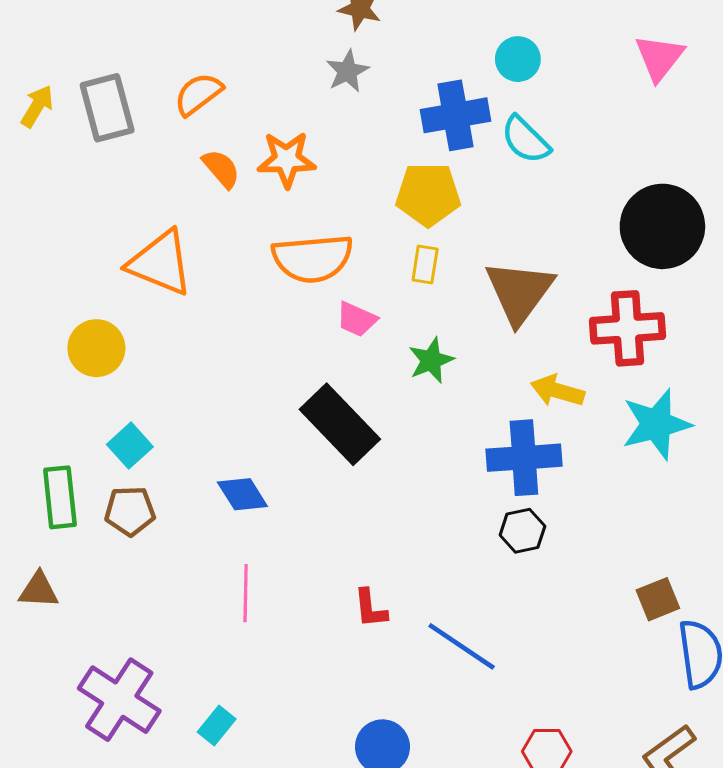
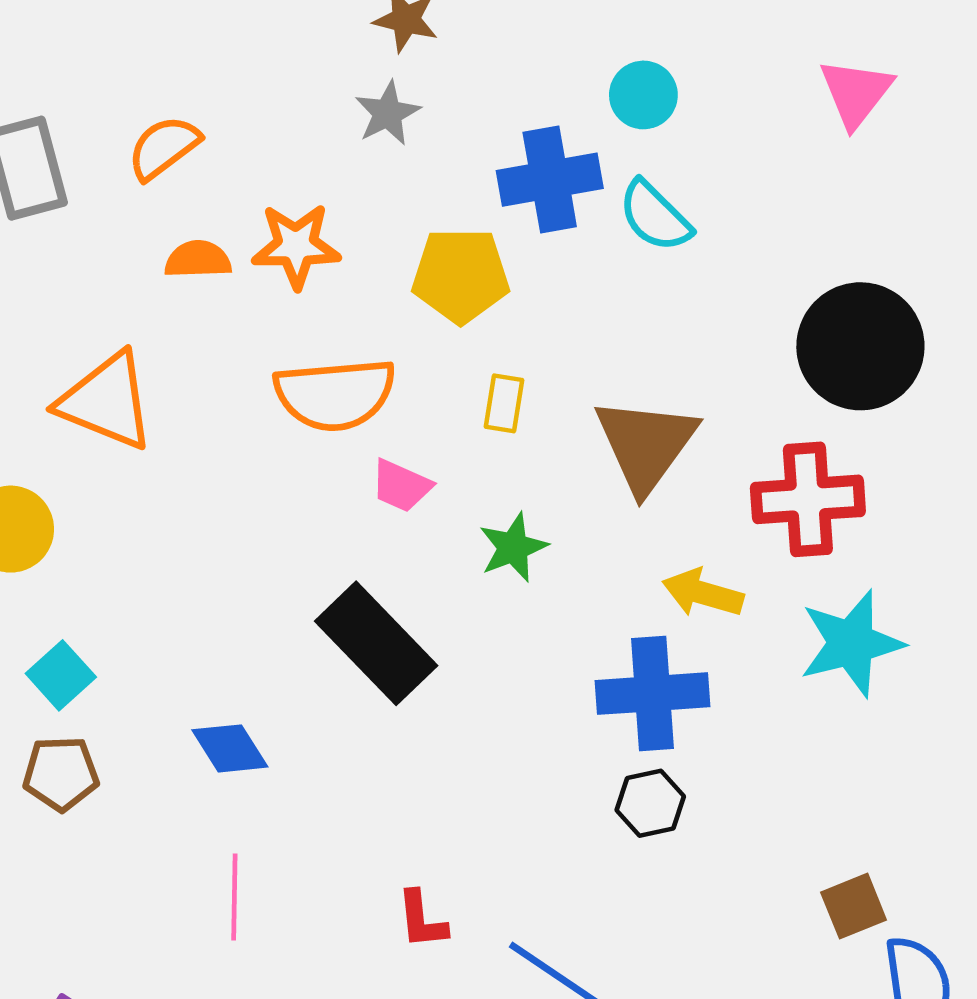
orange semicircle: (221, 169) -> (198, 259), turned -51
yellow pentagon: (428, 194) -> (461, 275), moved

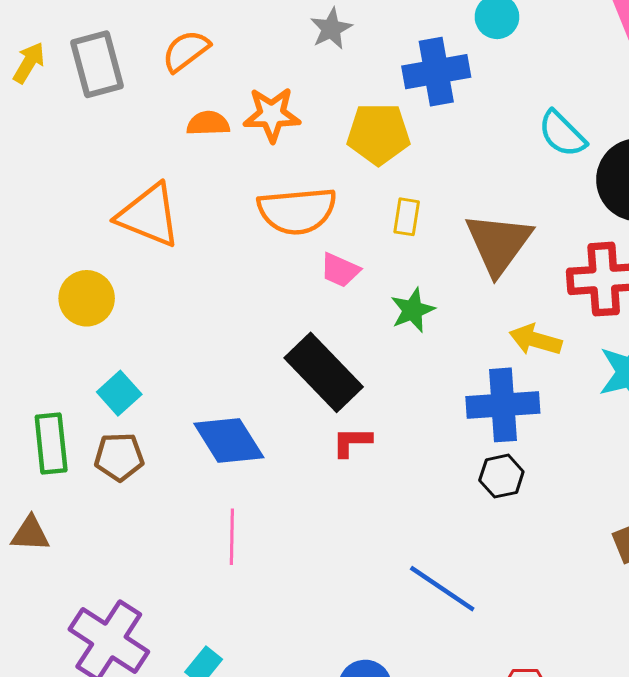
cyan semicircle: (655, 216) -> (562, 134), moved
blue diamond: (230, 748) -> (229, 441), size x1.4
red L-shape: (422, 920) -> (352, 442), moved, turned 96

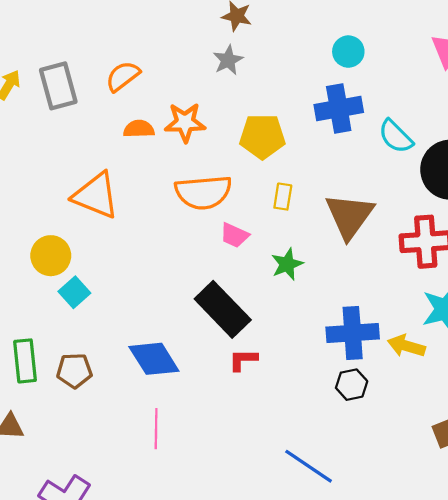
blue cross: (436, 72) -> (339, 108), moved
yellow arrow: (536, 340) -> (406, 346), moved
cyan square: (119, 393) -> (74, 292), moved

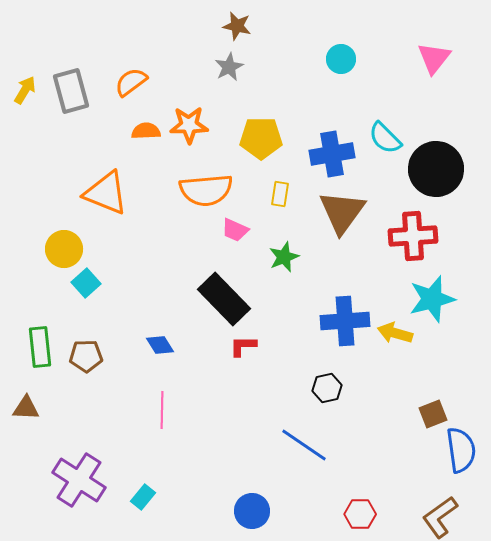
blue cross: (339, 108) -> (332, 154), moved
blue diamond: (154, 359) -> (160, 345), size x0.6
black hexagon: (352, 385) -> (327, 388), moved

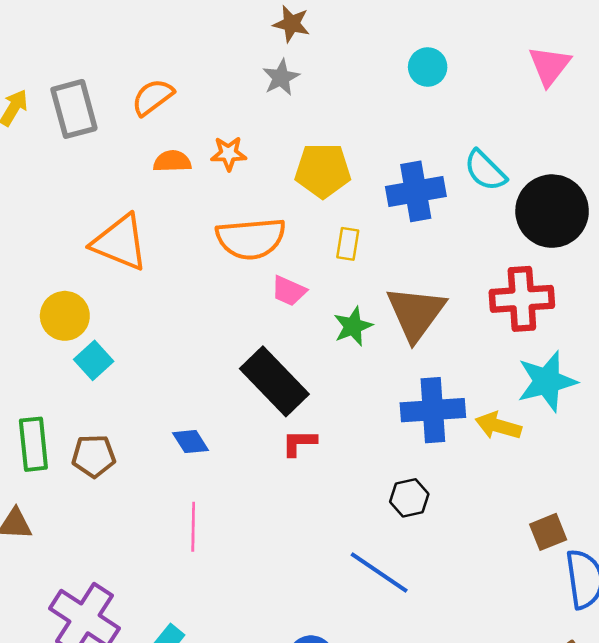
orange star: (189, 125) -> (229, 153), size x0.7
brown triangle: (342, 212) -> (416, 313), moved

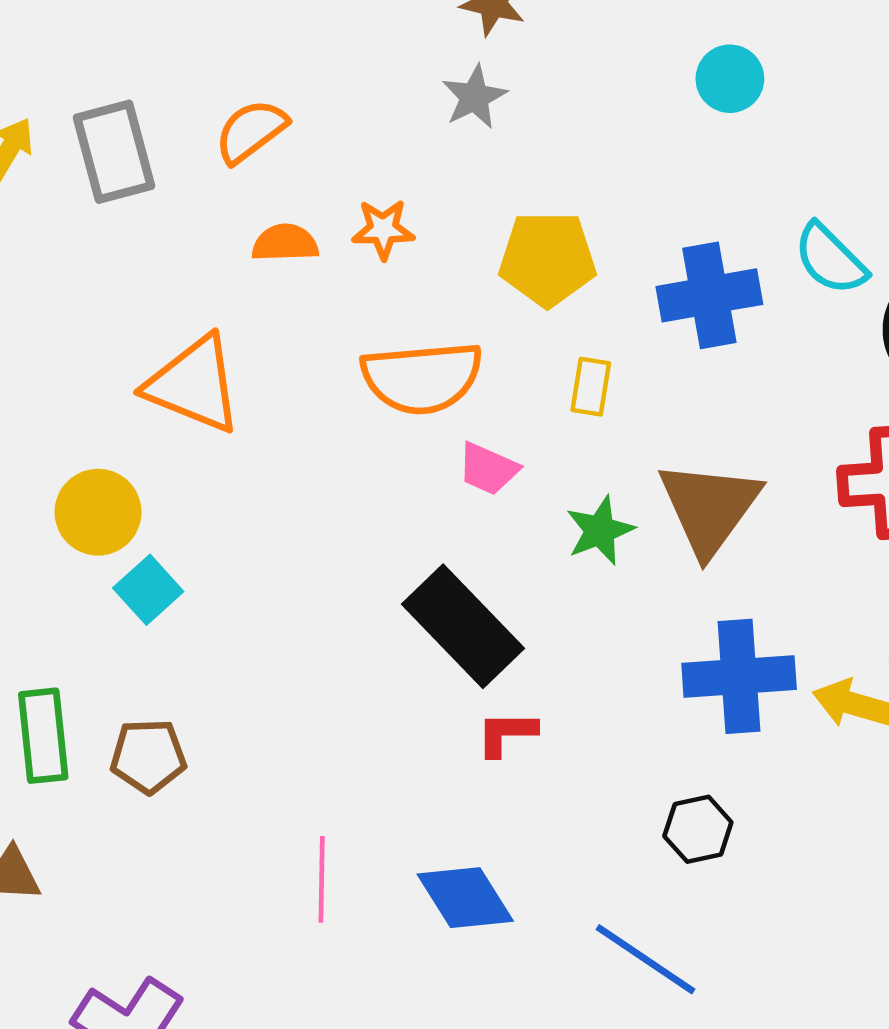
blue diamond: (191, 442) -> (465, 898), moved, size x1.5

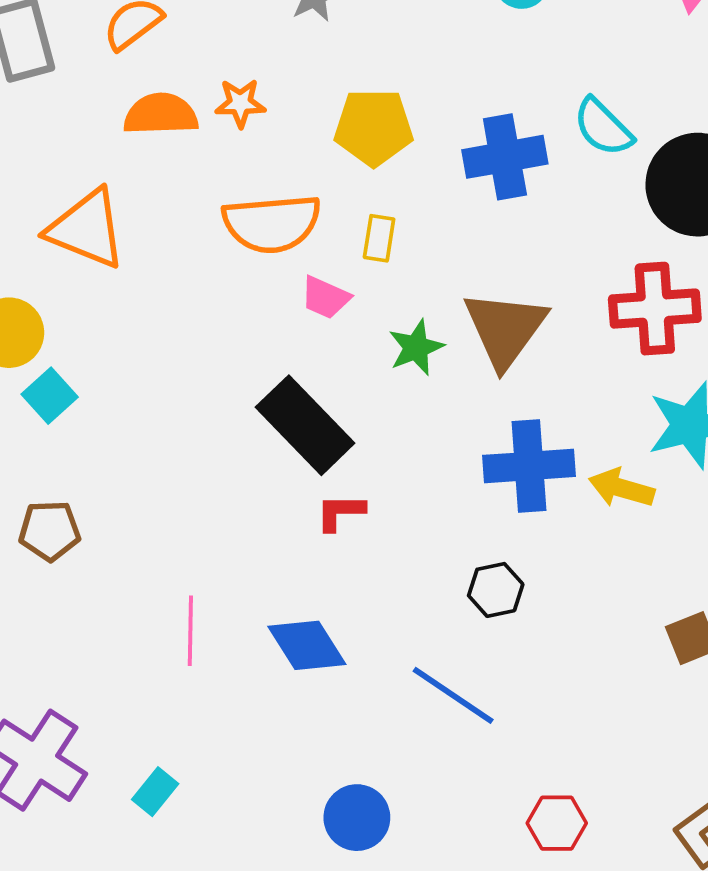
orange semicircle: (285, 243) -> (161, 114), size x1.4
yellow rectangle: (591, 387) -> (379, 238), moved

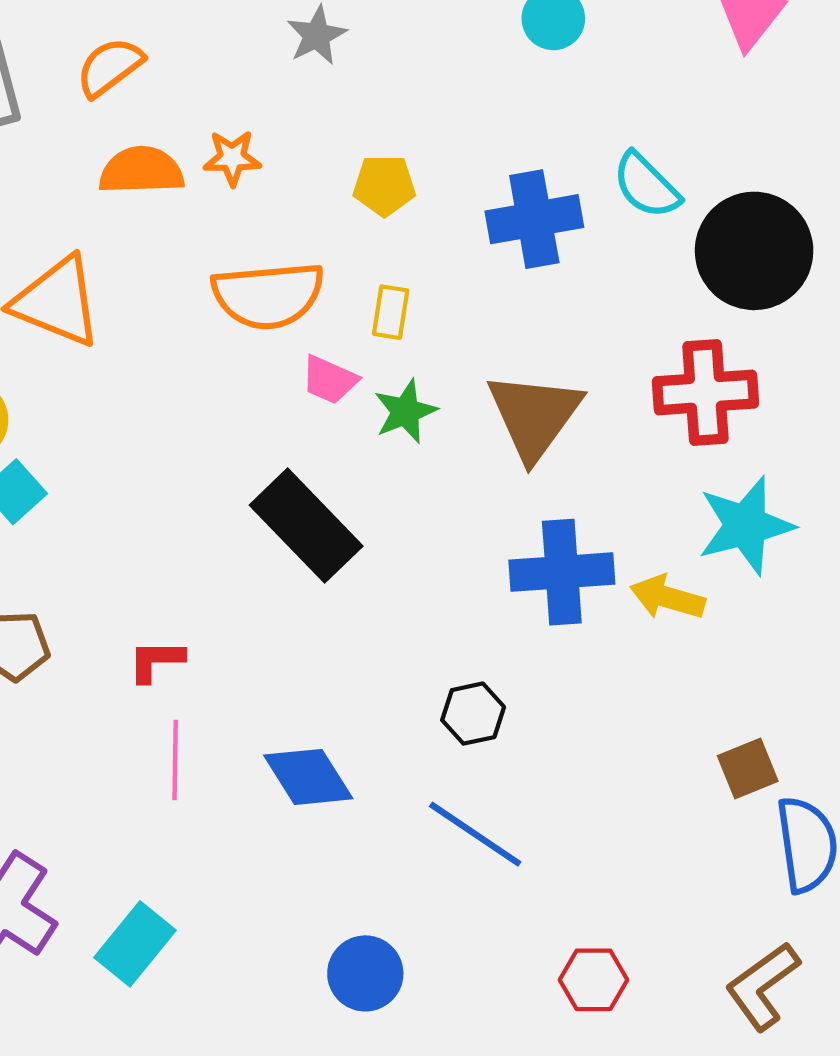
yellow pentagon: (374, 127) -> (384, 185), size x0.7
green star: (416, 347) -> (405, 411), moved
red L-shape: (340, 512) -> (156, 661), moved
black hexagon: (496, 590) -> (473, 714), moved
cyan rectangle: (155, 792) -> (135, 944), size x1.5

